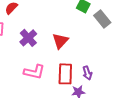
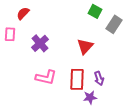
gray rectangle: (102, 19) -> (114, 24), turned 72
red triangle: (60, 41) -> (85, 46), moved

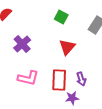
green square: (95, 11) -> (61, 17), moved

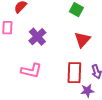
pink L-shape: (28, 78) -> (31, 71), moved

